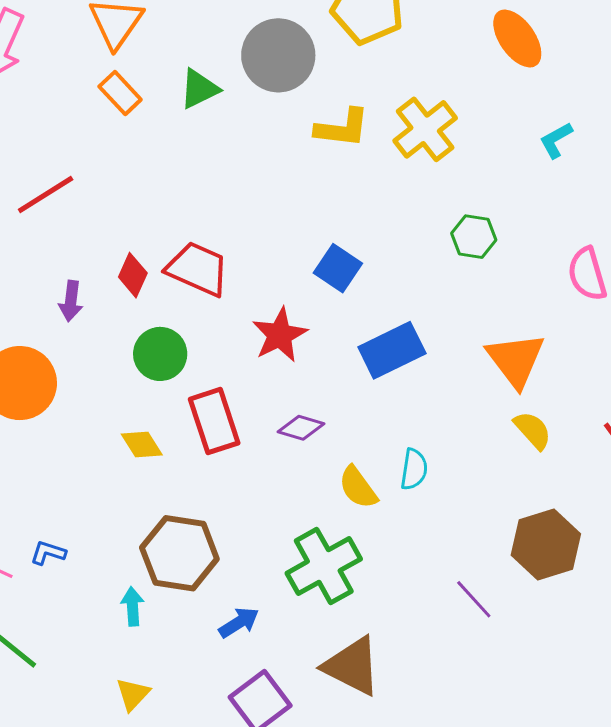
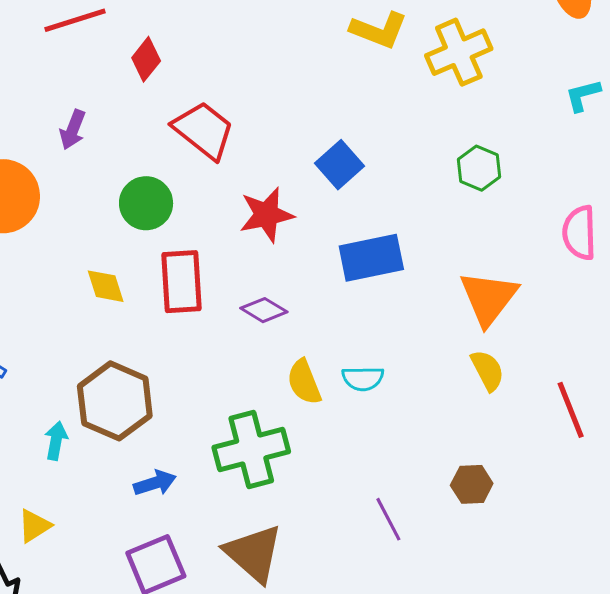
red diamond: (133, 275) -> (146, 59), moved
cyan semicircle: (414, 469) -> (363, 378), turned 66
brown hexagon: (546, 545) -> (472, 484), size x0.6

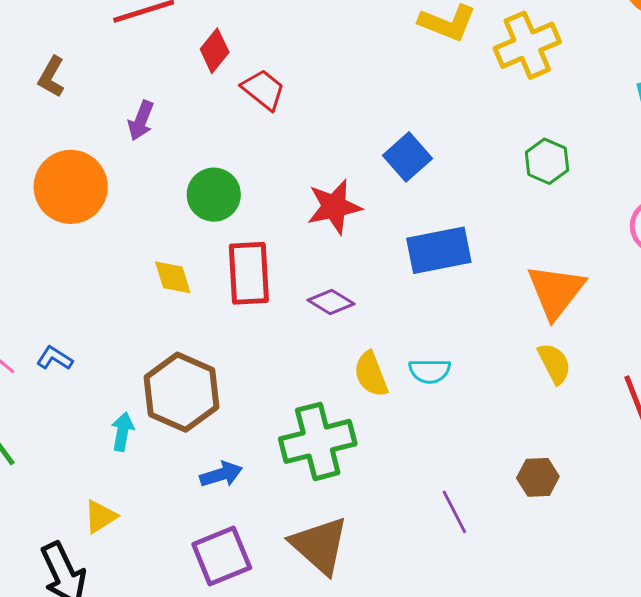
red trapezoid: (204, 130) -> (263, 90), moved, size x0.7

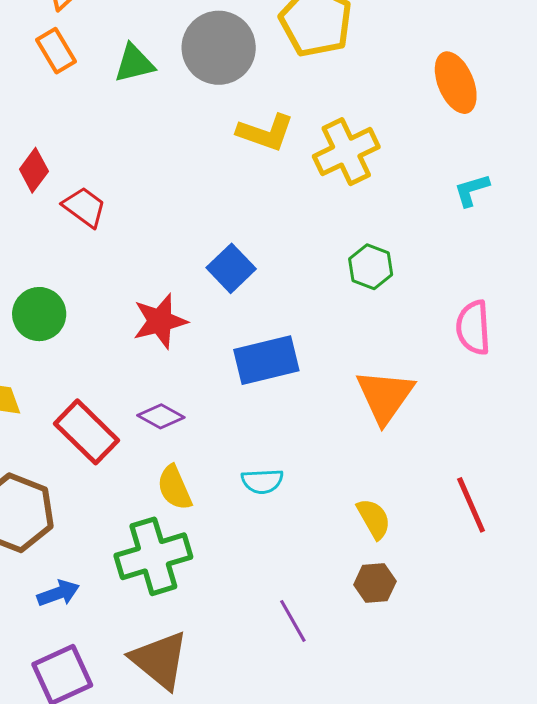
red rectangle: (249, 273) -> (86, 432), moved, turned -40
yellow semicircle: (554, 363) -> (374, 519), moved
yellow semicircle: (371, 374) -> (175, 488), moved

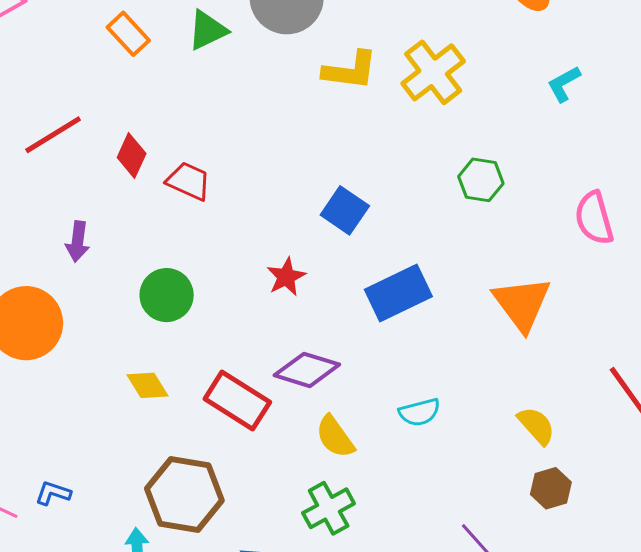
red star: (160, 321) -> (286, 277), size x0.7
purple diamond: (161, 416) -> (307, 370), size x1.4
green cross: (153, 556) -> (329, 508), size x0.7

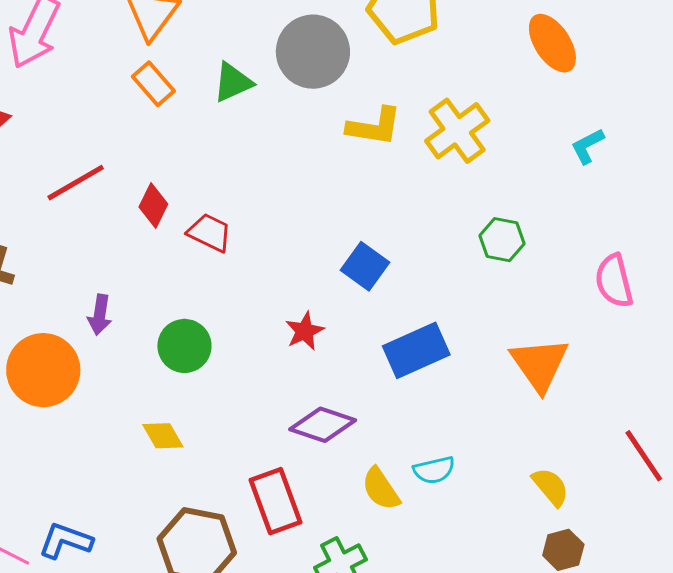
purple arrow: (78, 241) -> (100, 315), moved
red rectangle: (237, 401) -> (275, 501), moved, turned 36
yellow semicircle: (335, 437) -> (381, 489), moved
blue L-shape: (53, 493) -> (66, 541), size x1.5

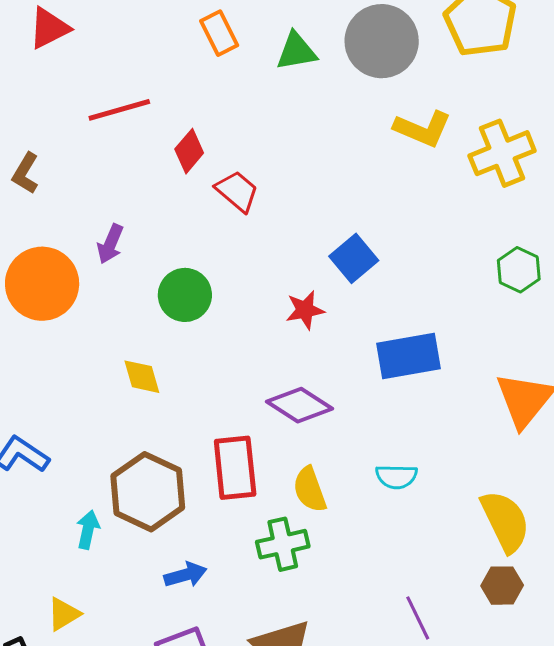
blue square: (365, 266) -> (354, 258), moved
yellow semicircle: (551, 487) -> (505, 521), size x1.5
yellow semicircle: (381, 489) -> (310, 489), moved

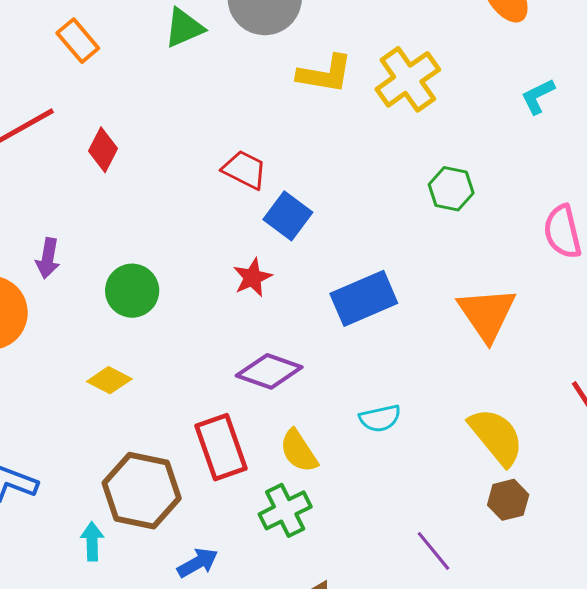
orange rectangle: (219, 33) -> (78, 41), moved
red trapezoid: (237, 191) -> (244, 170), moved
yellow diamond: (142, 377) -> (109, 380), turned -33

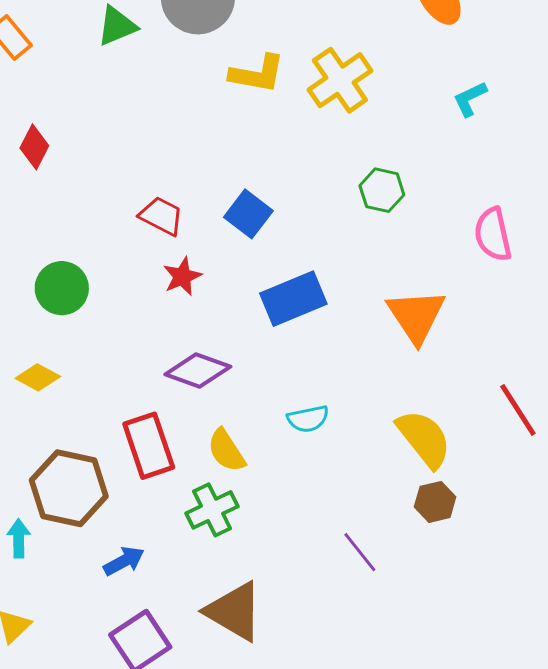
red trapezoid: (244, 170) -> (161, 216), moved
blue square: (288, 216) -> (248, 214), moved

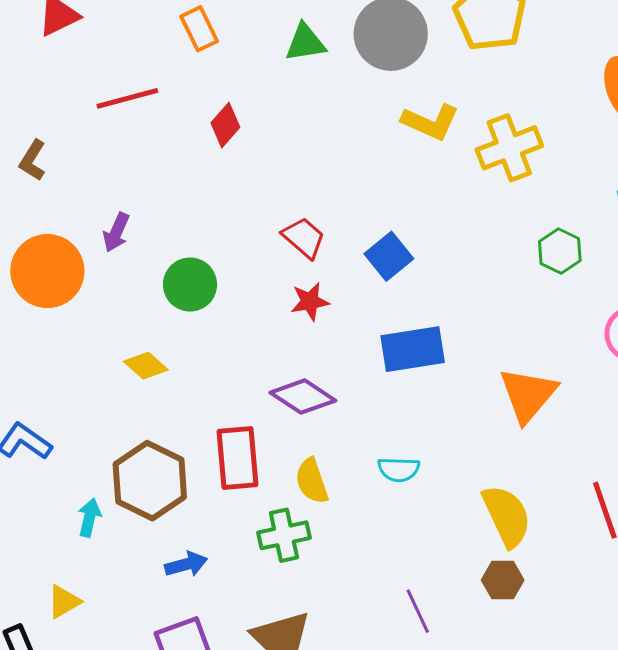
red diamond: (34, 147) -> (225, 125), moved
green hexagon: (382, 190) -> (560, 251), moved

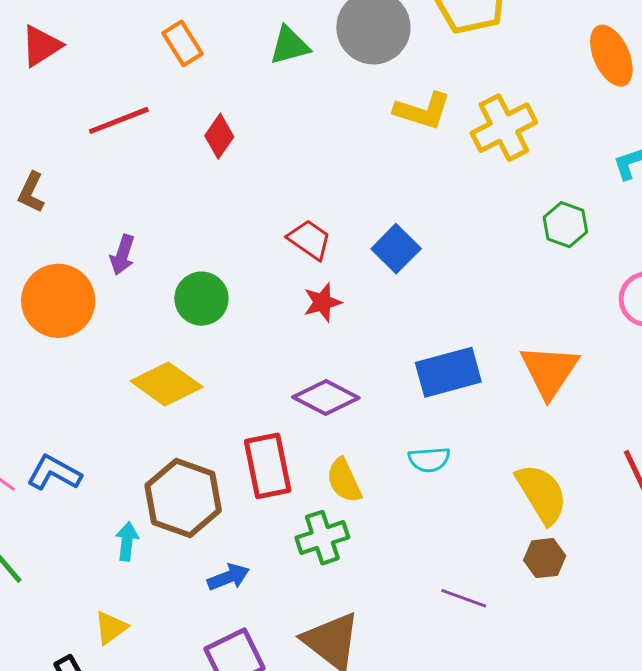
blue rectangle: (413, 349) -> (448, 372), moved
yellow diamond: (146, 366) -> (166, 384), size x1.6
purple line: (418, 611) -> (464, 598), turned -39

